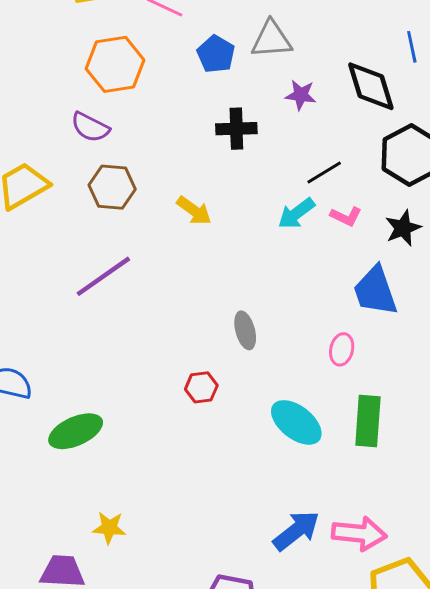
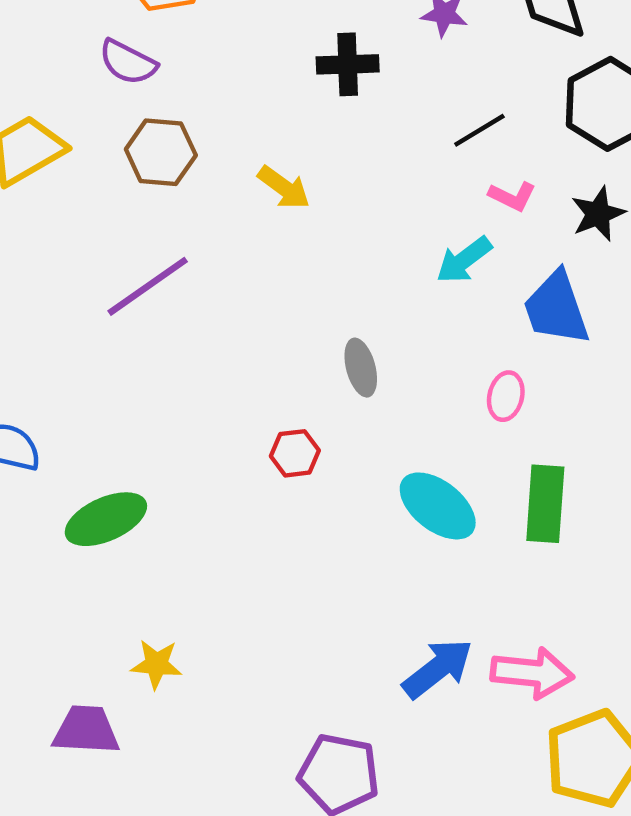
cyan arrow: (296, 213) -> (464, 260), moved

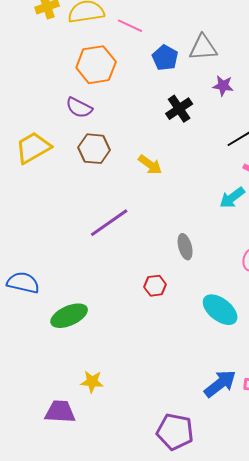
black cross: (348, 64) -> (179, 109), turned -32
purple line: (148, 286) -> (109, 223), moved

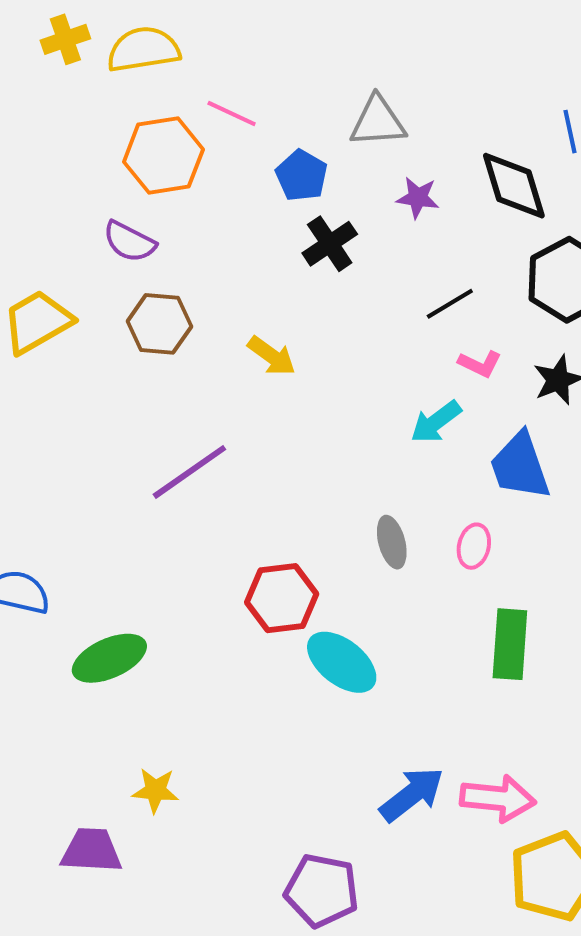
pink line: (130, 26) -> (232, 114), moved
blue pentagon: (165, 58) -> (302, 176), moved
gray ellipse: (185, 247) -> (392, 542), moved
red hexagon: (155, 286) -> (282, 598), size x1.6
cyan ellipse: (220, 310) -> (342, 662), moved

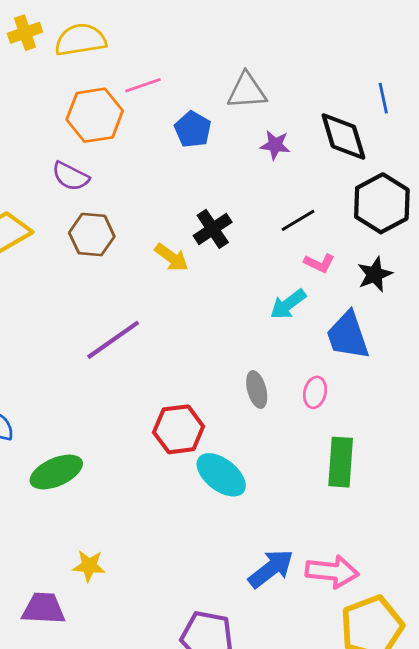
pink line: (232, 114) -> (143, 85), turned -44
black cross: (330, 244) -> (213, 229), moved

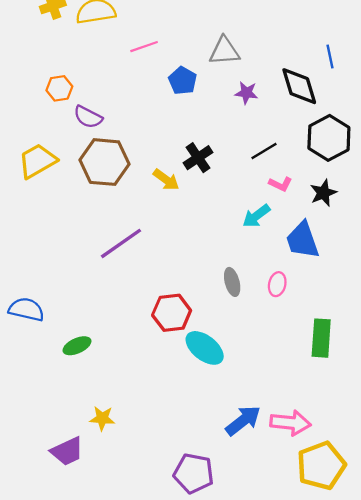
orange hexagon: (95, 115) -> (59, 88), moved, size x0.6
brown hexagon: (92, 235) -> (105, 162), size x1.4
green rectangle: (341, 462) -> (321, 338), moved
green ellipse: (56, 472) -> (77, 346), size x0.7
purple trapezoid: (43, 608) -> (67, 451), turned 152

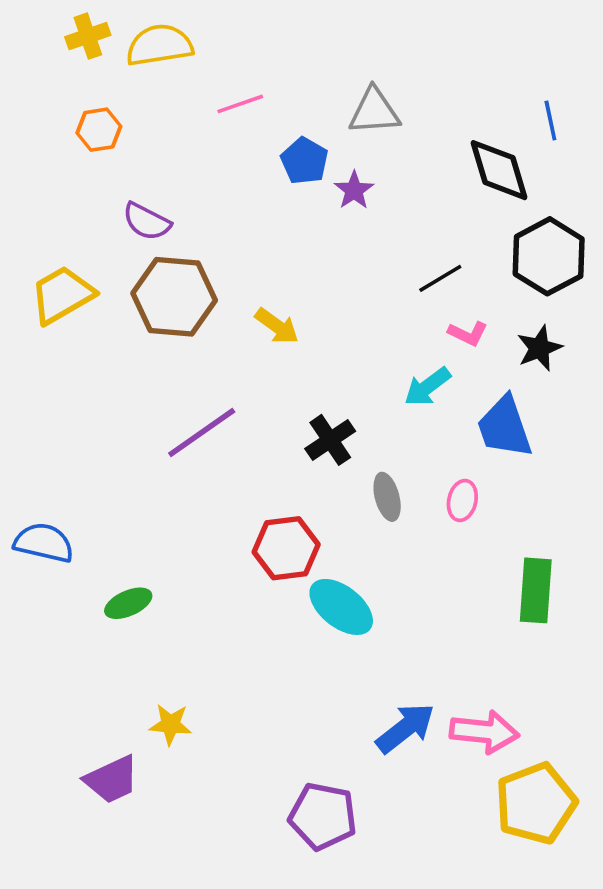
orange hexagon: (59, 88) -> (99, 130), moved
purple star: (246, 93) -> (354, 190), moved, turned 30
black cross: (198, 158) -> (330, 440), moved

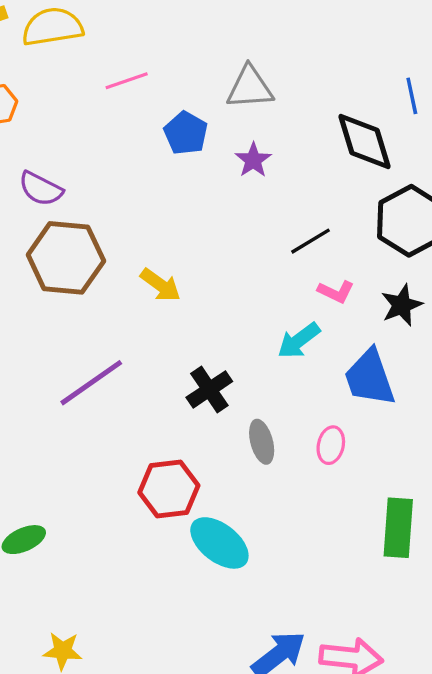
purple star: (354, 190) -> (253, 160), moved

